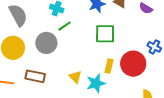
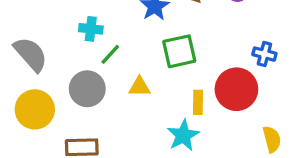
yellow triangle: (75, 77) -> (139, 87), moved, turned -32

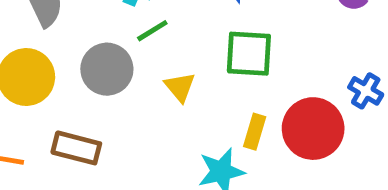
yellow triangle: (139, 87) -> (180, 87), turned 35

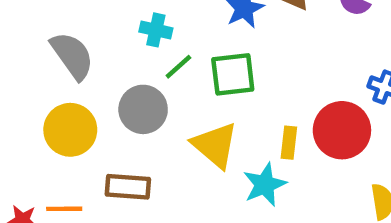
green square: (249, 54) -> (233, 74), moved
yellow triangle: (180, 87) -> (215, 145), moved, size x1.6

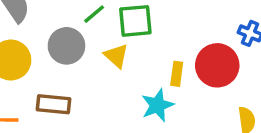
yellow triangle: (215, 145) -> (116, 56), moved, size x0.7

